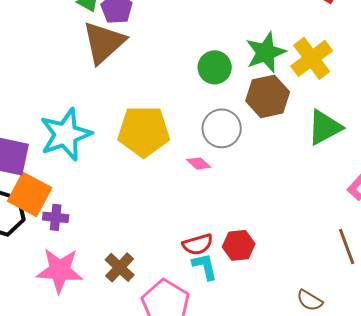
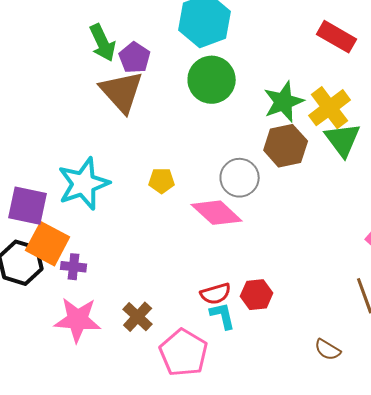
brown triangle: (104, 42) -> (122, 92), turned -30
green circle: (215, 67) -> (212, 80), moved, size x1.4
green triangle: (325, 127) -> (343, 140), moved, turned -39
yellow pentagon: (144, 131) -> (162, 181), size x0.5
pink diamond: (199, 163) -> (217, 213), size x2.0

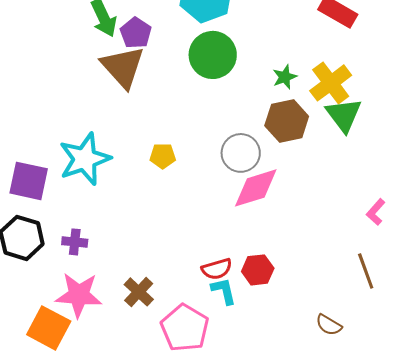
green star: (284, 102) -> (285, 77), size x0.6
pink diamond: (217, 213) -> (256, 188), moved, turned -60
orange square: (48, 244) -> (49, 328), moved

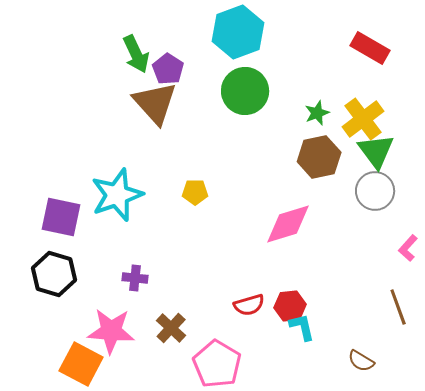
gray circle: (241, 153) -> (375, 191), moved
purple cross: (75, 242) -> (135, 278), moved
cyan L-shape: (224, 291) -> (302, 327), moved

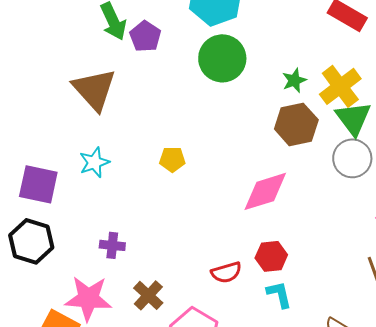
brown triangle: (155, 103) -> (94, 89), moved
cyan star: (117, 195) -> (94, 162), size x0.6
red hexagon: (290, 306) -> (271, 256), moved

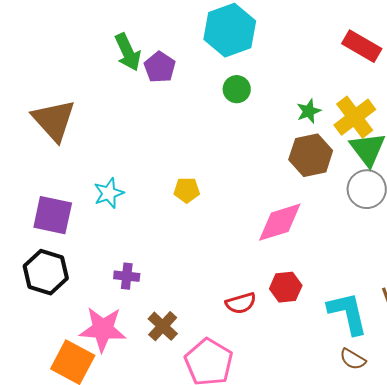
green circle: (222, 58) -> (237, 89), size x0.6
brown triangle: (94, 89) -> (54, 120), moved
cyan L-shape: (279, 294) -> (348, 313), moved, size x1.6

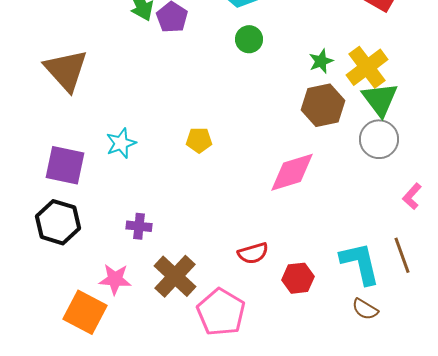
red hexagon: (286, 287) -> (298, 278), moved
brown cross: (163, 326) -> (175, 276), size x1.4
pink star: (103, 329) -> (115, 279), size x0.7

